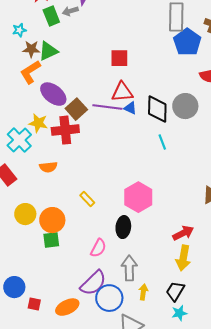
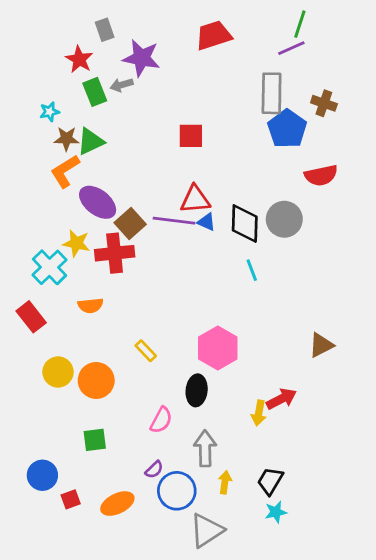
red square: (119, 58) -> (191, 136), moved
green square: (51, 240) -> (95, 440), moved
yellow arrow: (183, 258) -> (259, 413), moved, size x0.7
purple semicircle: (93, 283) -> (154, 470), size x0.5
red square: (34, 304) -> (71, 499), turned -32

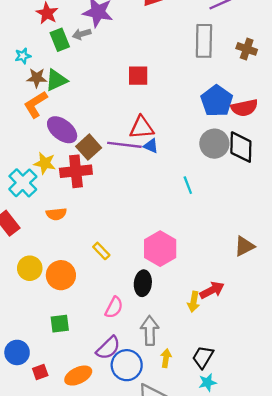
blue pentagon: (287, 129) -> (217, 101), moved
black diamond: (245, 223) -> (241, 147), moved
purple semicircle: (154, 470) -> (108, 348), size x1.6

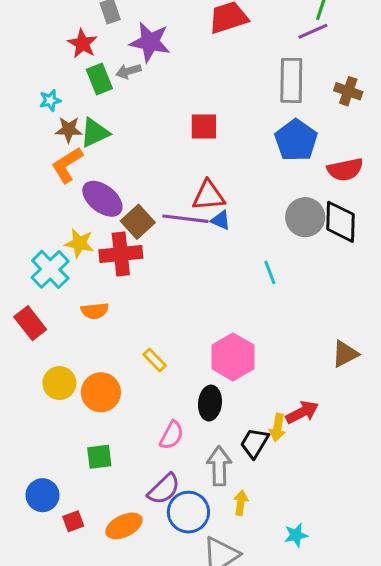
blue pentagon: (217, 101) -> (296, 140), moved
black trapezoid: (203, 357) -> (254, 443), moved

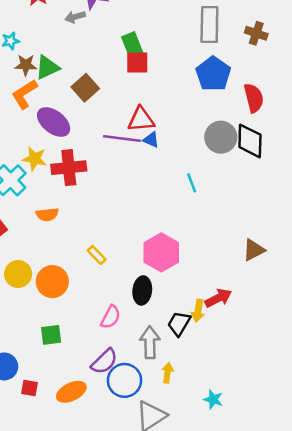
green rectangle: (99, 79) -> (132, 45), moved
red semicircle: (345, 170) -> (254, 98), turned -92
brown square: (138, 222) -> (85, 88), moved
red square: (73, 521) -> (30, 388), turned 30
cyan star: (296, 535) -> (213, 399), turned 30

